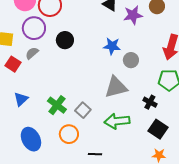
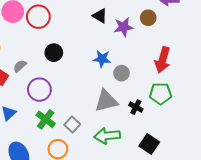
purple circle: (34, 28) -> (39, 90), moved
black cross: (150, 102) -> (136, 107), moved

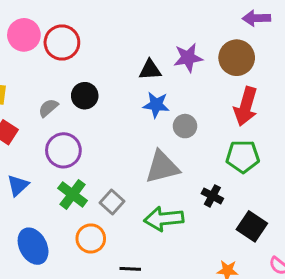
black triangle: (100, 16) -> (150, 70), moved, turned -35
brown circle: (148, 18) -> (237, 58), moved, size x1.5
gray semicircle: (20, 66) -> (48, 108), moved
black cross: (136, 107) -> (212, 196), moved
black square: (149, 144) -> (252, 226), moved

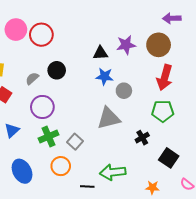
green cross: (73, 194) -> (49, 137), turned 30
black cross: (212, 196) -> (142, 138), turned 32
green arrow: (164, 219) -> (113, 172), moved

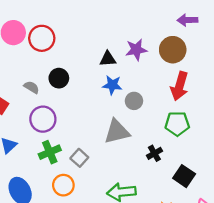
gray semicircle: (32, 78) -> (32, 87), turned 72

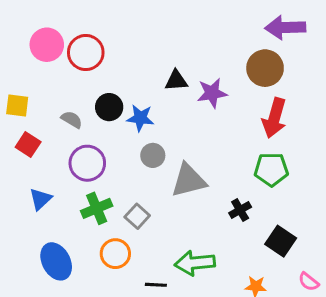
purple arrow: (187, 20) -> (285, 28), size x1.4
purple star: (136, 50) -> (212, 93), moved
blue star: (112, 85) -> (140, 118), moved
gray circle: (134, 101) -> (153, 155), moved

